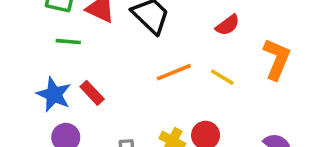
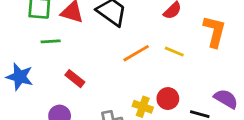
blue star: (54, 94) -> (20, 77), moved

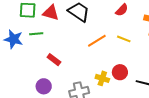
blue star: (20, 77) -> (13, 39), moved

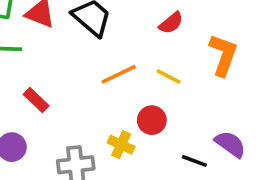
red circle: (120, 72) -> (152, 120), moved

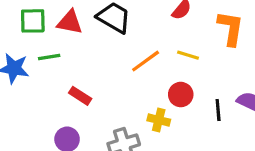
black line: (194, 161) -> (218, 110), moved, turned 75

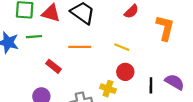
yellow line: (188, 55) -> (122, 47), moved
orange line: (146, 61) -> (80, 47), moved, turned 30

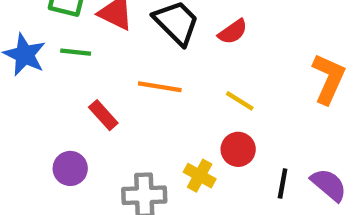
red semicircle: (131, 11) -> (233, 32), moved

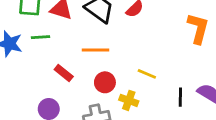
yellow line: (240, 101) -> (147, 74), moved
red circle: (238, 149) -> (105, 82), moved

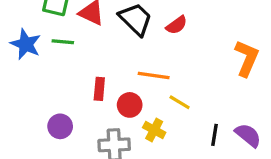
orange line: (95, 50) -> (154, 75), moved
red rectangle: (64, 73) -> (99, 89), moved, turned 48

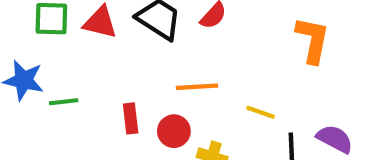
green line: (63, 42) -> (64, 102), moved
yellow line: (180, 102) -> (261, 112), moved

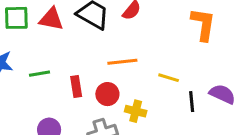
green line: (64, 102) -> (39, 74), moved

